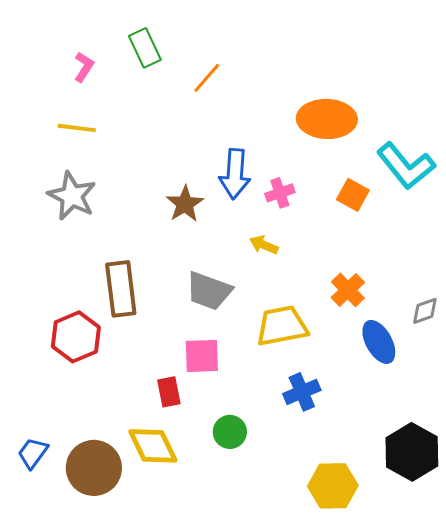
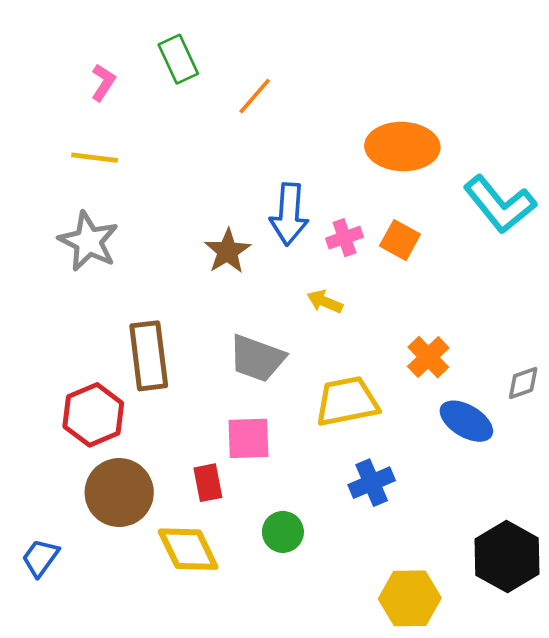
orange square: (353, 195) -> (400, 240), moved
blue ellipse: (379, 342) -> (466, 421), turned -30
brown circle: (94, 468) -> (119, 493), moved

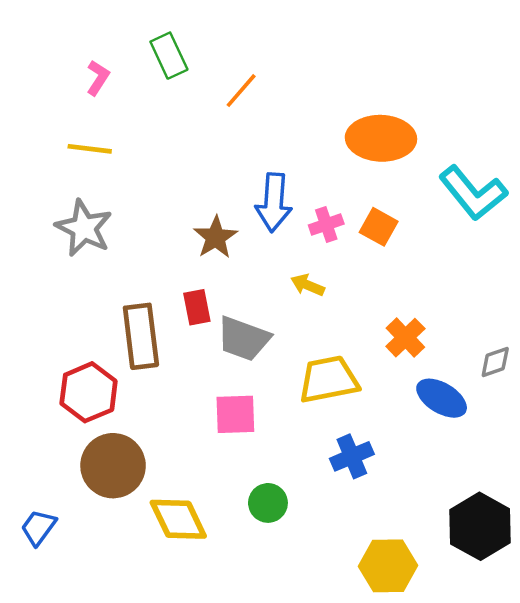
red rectangle: (208, 483) -> (197, 307), moved

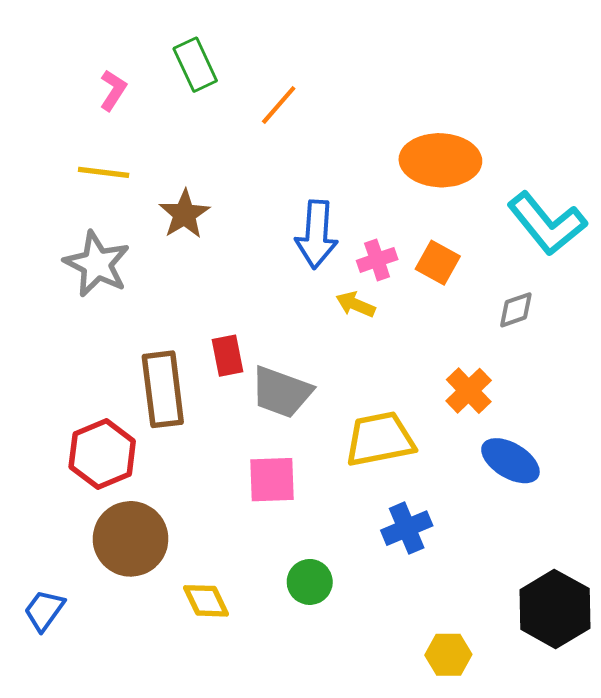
brown star: (216, 237) -> (184, 214), moved
yellow arrow: (308, 285) -> (356, 304), moved
gray diamond: (495, 362) -> (516, 310), moved
yellow diamond: (178, 519) -> (206, 601), size x0.7
yellow hexagon: (388, 566) -> (448, 655), size x0.7

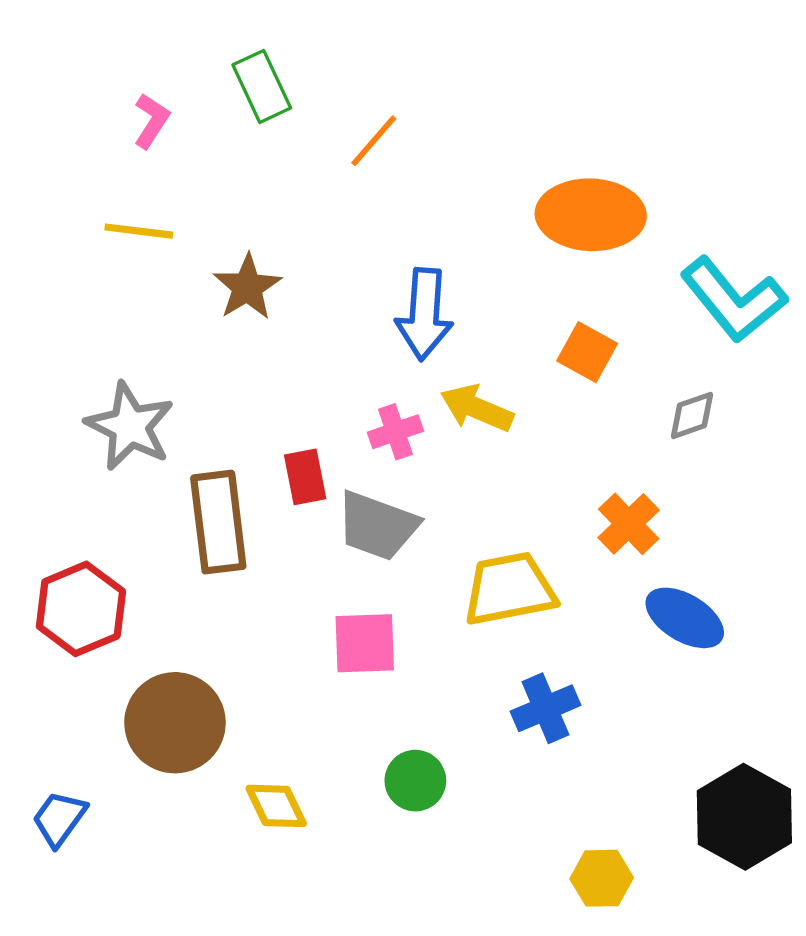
pink cross: (377, 260) -> (395, 432), moved
gray star: (97, 264) -> (130, 426), moved
yellow arrow: (356, 304) -> (477, 408), size x1.4
red hexagon: (102, 454) -> (81, 609), moved

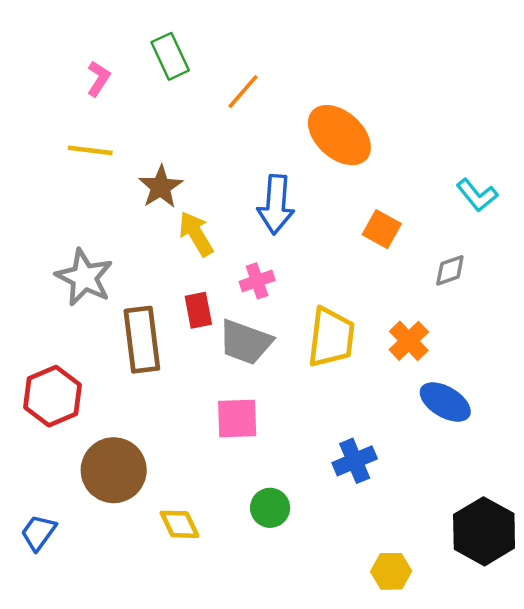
orange ellipse: (591, 215) -> (339, 135), moved, turned 40
cyan L-shape: (734, 300) -> (477, 195), size x0.6
yellow arrow: (477, 408) -> (196, 234), moved, turned 36
yellow trapezoid: (509, 589) -> (331, 337), moved, turned 108

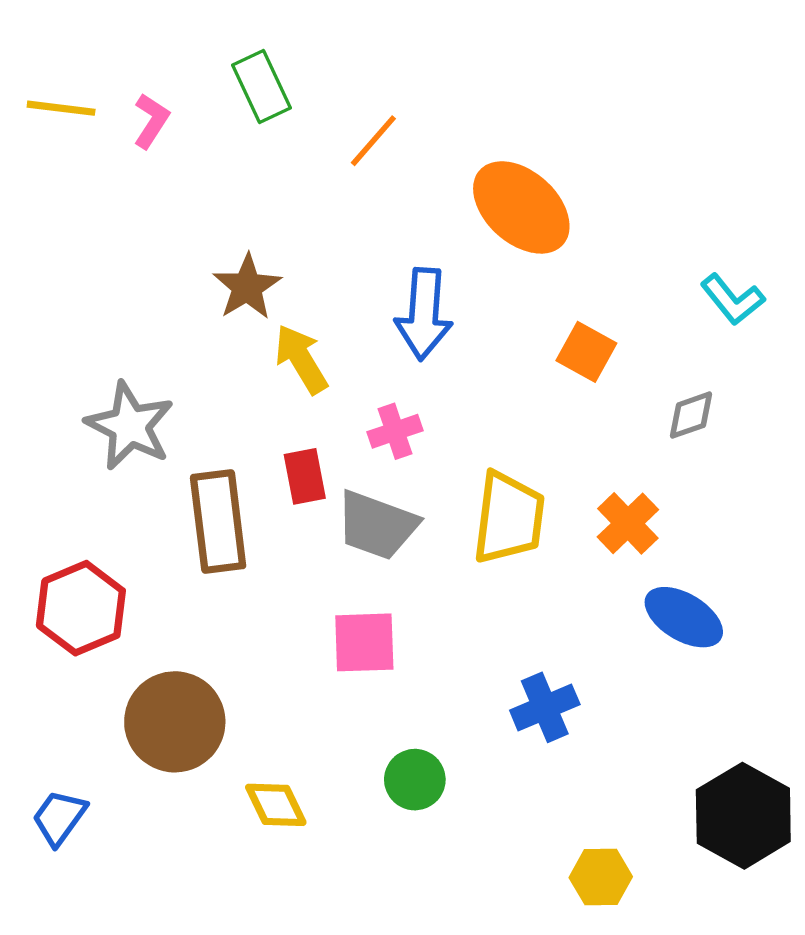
yellow line: (90, 150) -> (61, 108), moved

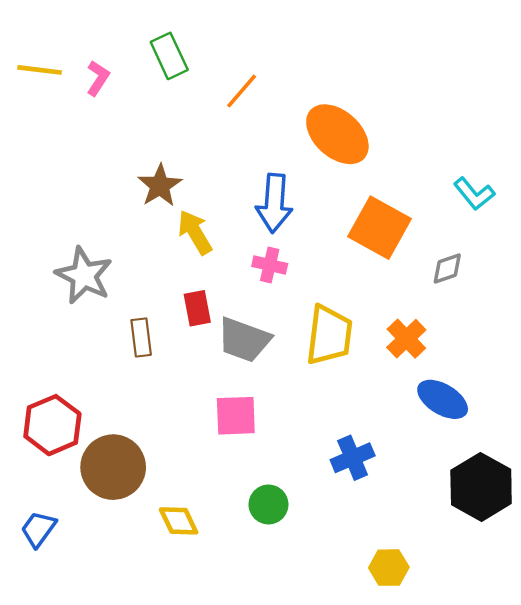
orange square: (586, 352) -> (379, 228), size x1.6
pink cross: (395, 431) -> (270, 265), moved, turned 32
brown rectangle: (218, 522) -> (141, 337), size x0.6
red hexagon: (81, 608) -> (52, 425), moved
black hexagon: (743, 816) -> (481, 487), moved

